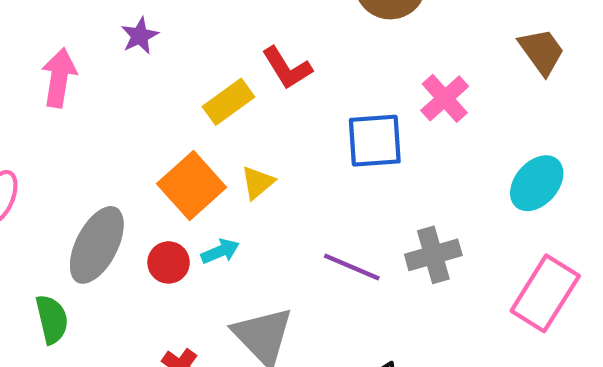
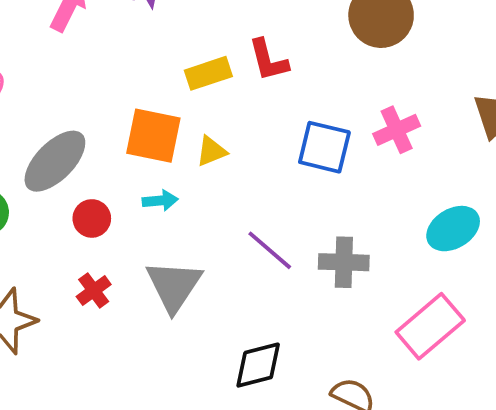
orange square: (192, 185) -> (153, 136), turned 36
red circle: (169, 262) -> (92, 218), moved

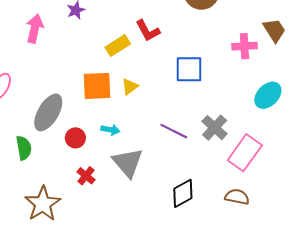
pink cross: (397, 130) -> (244, 46), moved, turned 35
cyan arrow: (160, 201) -> (110, 130), moved, turned 30
gray cross: (344, 262) -> (215, 128), turned -35
pink rectangle: (430, 326) -> (245, 153), moved

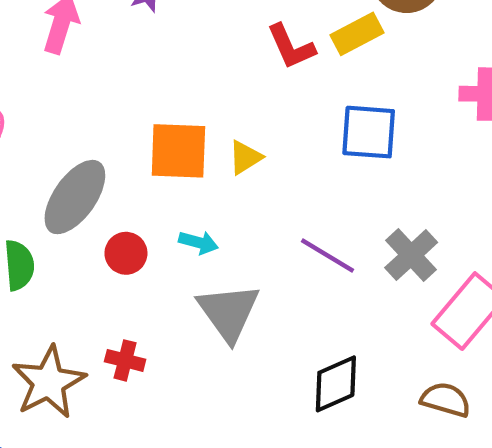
yellow rectangle: (118, 46) -> (357, 34), moved
red cross: (86, 176) -> (125, 360), moved, turned -30

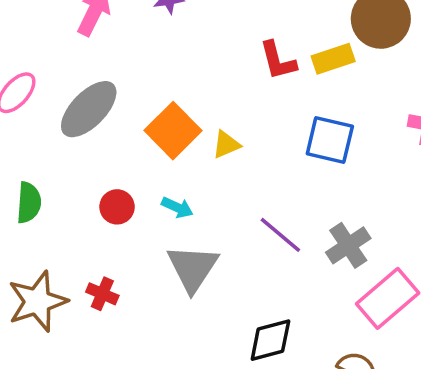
orange square: (178, 151) -> (173, 131), turned 34
gray ellipse: (75, 197) -> (89, 109), moved

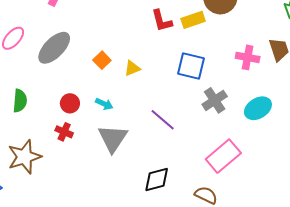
orange square: (173, 131) -> (102, 60), size x0.6
gray cross: (348, 245) -> (215, 100), moved
red cross: (102, 294) -> (64, 132), moved

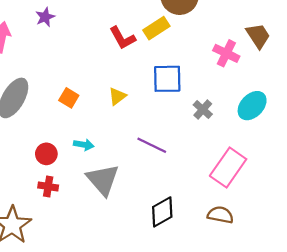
pink cross: (248, 57) -> (226, 53), turned 30
yellow triangle: (132, 68) -> (117, 96), moved
gray cross: (215, 100) -> (203, 109), size x0.7

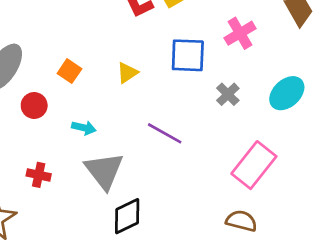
pink cross: (226, 53) -> (240, 33), moved, turned 30
red circle: (46, 154) -> (34, 105), moved
black diamond: (162, 212) -> (127, 216), moved

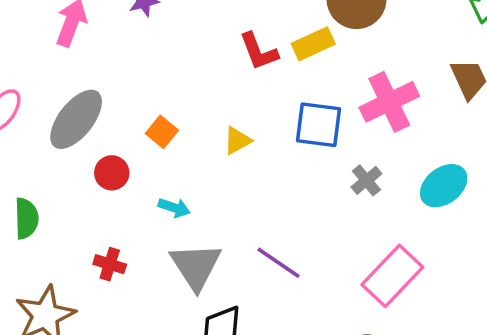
pink cross: (240, 33) -> (389, 102), size x1.4
purple line: (165, 133) -> (278, 263), moved

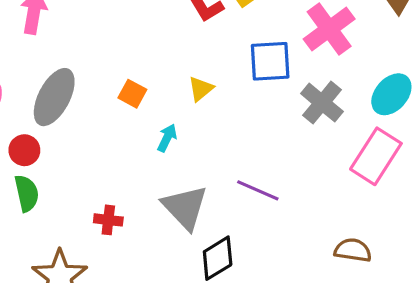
red circle: (112, 173) -> (24, 150), moved
gray cross: (366, 180) -> (322, 103), size x1.5
cyan arrow: (174, 208) -> (167, 138), moved, turned -72
pink rectangle: (392, 276) -> (376, 156), moved

